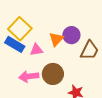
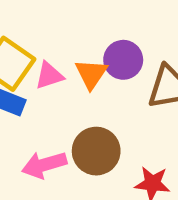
pink triangle: (36, 50) -> (49, 76), moved

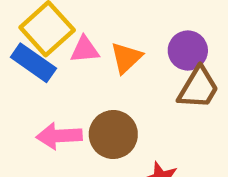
purple circle: (123, 60) -> (188, 50), moved

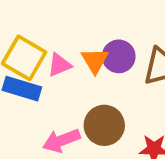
purple circle: (188, 50) -> (119, 56), moved

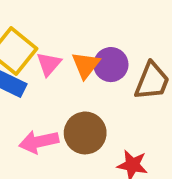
pink triangle: (59, 65) -> (49, 64), turned -35

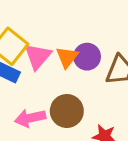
pink triangle: (49, 64) -> (38, 56), size x1.4

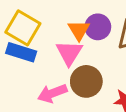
pink triangle: (38, 56) -> (69, 53), moved

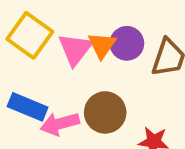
blue rectangle: (21, 52) -> (28, 107), moved
pink triangle: (69, 53) -> (75, 49), moved

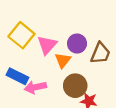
orange triangle: (102, 45) -> (63, 60), moved
brown circle: (105, 112) -> (75, 86), moved

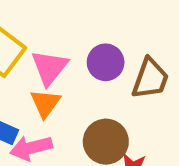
orange triangle: (63, 60) -> (45, 103), moved

